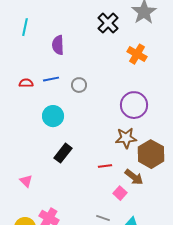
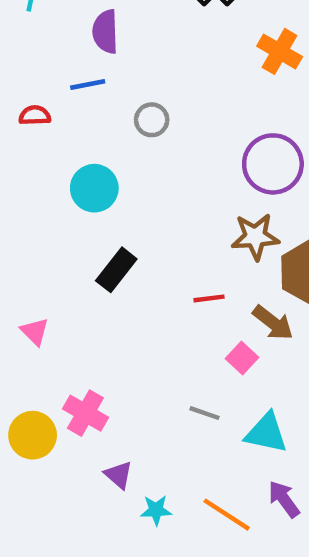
blue line: (51, 79) -> (88, 85), moved

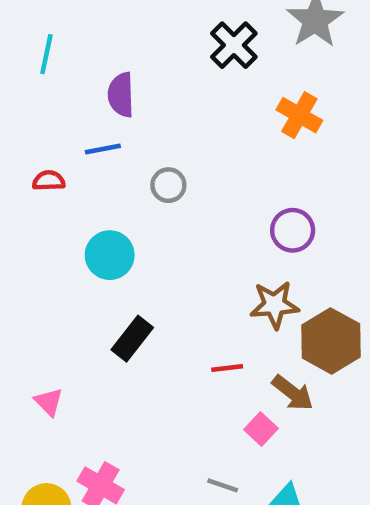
purple circle: (273, 164) -> (293, 230), size x0.7

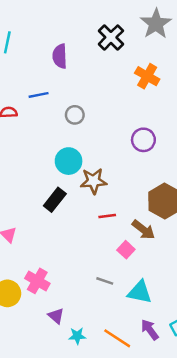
purple semicircle: (121, 95) -> (60, 56), moved
cyan circle: (110, 255) -> (69, 161), moved
brown star: (275, 305) -> (93, 181), moved

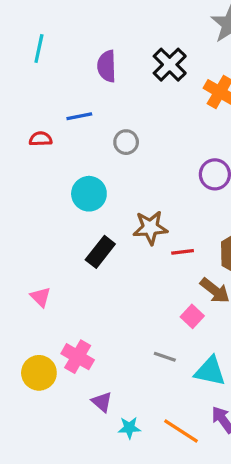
black cross: (111, 37) -> (170, 65), moved
cyan circle: (69, 161) -> (89, 194), moved
red line: (107, 216) -> (183, 252), moved

